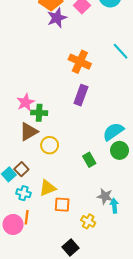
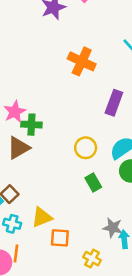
purple rectangle: (81, 95) -> (114, 103), moved
yellow circle: (50, 145) -> (86, 148), moved

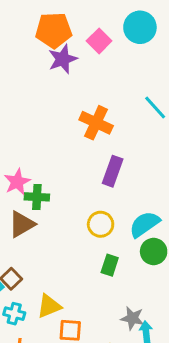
purple rectangle: (114, 103) -> (113, 171), moved
green rectangle: (93, 183) -> (110, 265), turned 48

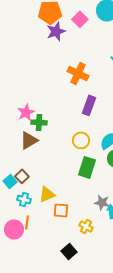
green rectangle: (110, 265) -> (87, 167), size x1.5

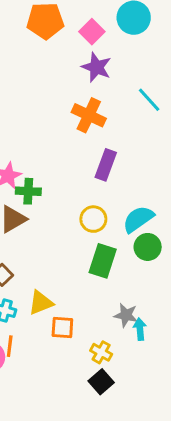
purple star: (56, 31) -> (96, 67), moved, turned -30
black square: (69, 251) -> (101, 382), moved

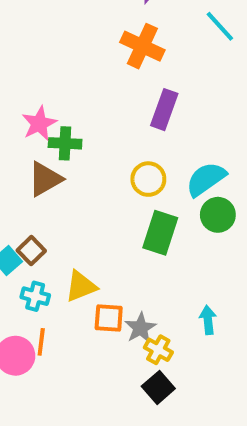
gray star: (126, 315) -> (140, 328), moved, turned 30

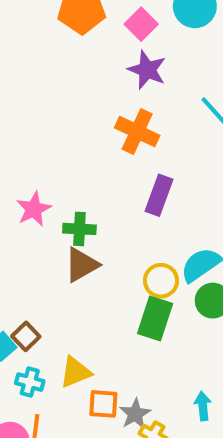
green cross: (65, 143) -> (79, 229), moved
brown triangle: (45, 179) -> (81, 265), moved
yellow circle: (148, 179) -> (161, 281), moved

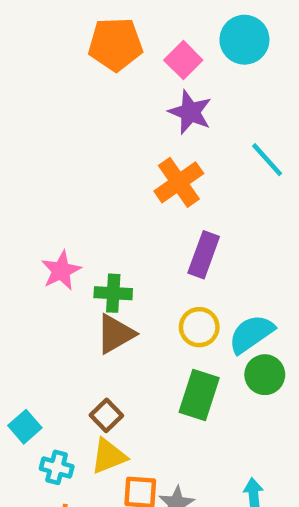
orange cross: (137, 132) -> (179, 182), turned 30
yellow circle: (161, 281) -> (199, 327), moved
brown square: (26, 336) -> (106, 415), moved

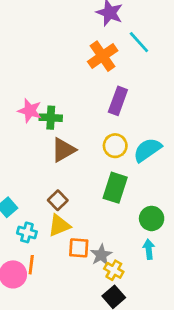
cyan line: (267, 160) -> (139, 42), moved
pink star: (61, 271) -> (30, 111), turned -30
green cross: (113, 293) -> (51, 118), moved
green circle: (265, 375) -> (152, 218), moved

